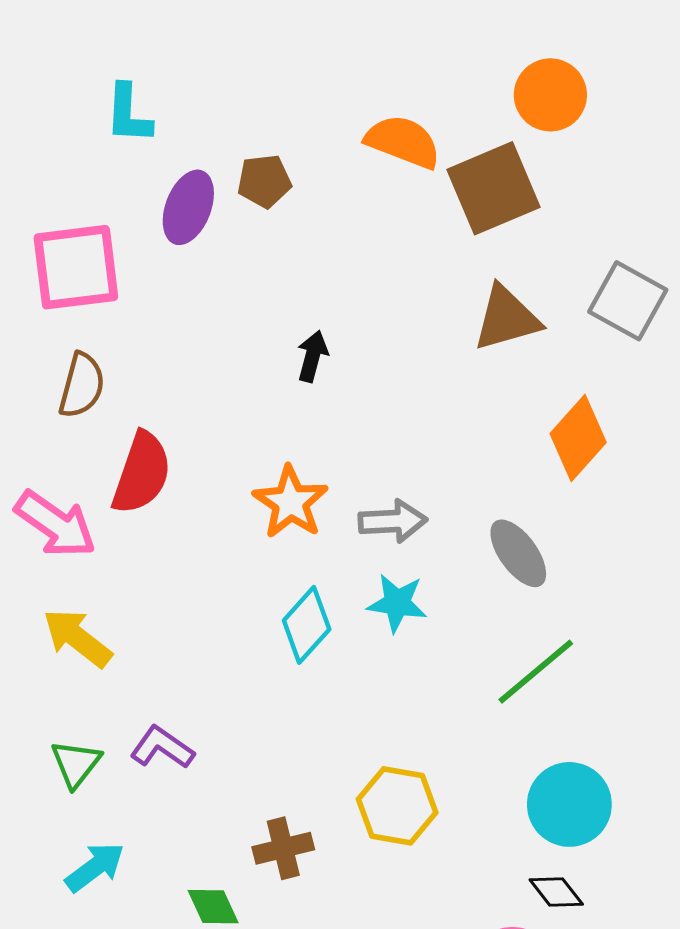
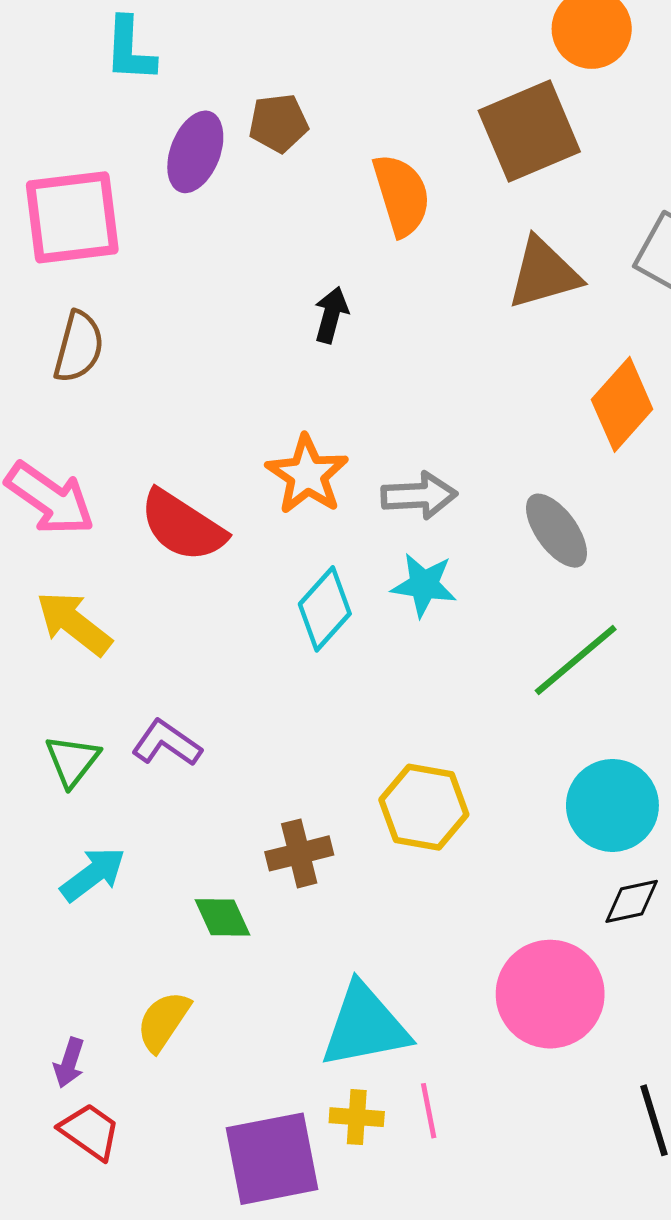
orange semicircle: (403, 142) -> (401, 195), moved, turned 52
red semicircle: (142, 473) -> (183, 526), moved, turned 104
black diamond: (556, 892) -> (632, 901), moved, turned -64

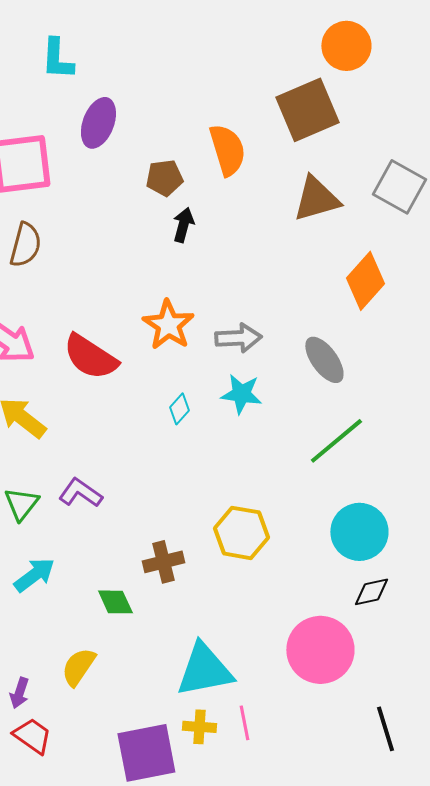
brown pentagon: (278, 123) -> (164, 178), moved
cyan diamond: (325, 609) -> (179, 409), size x0.6

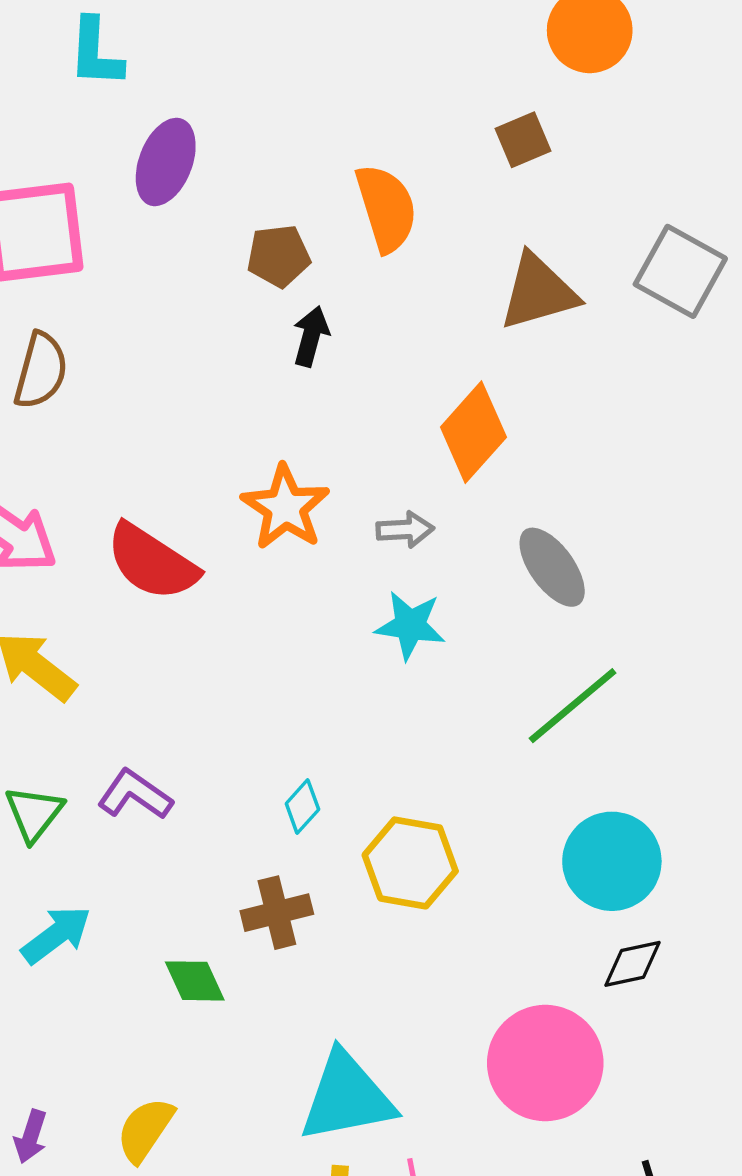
brown square: (307, 110) -> (523, 140), size x0.5
orange diamond: (365, 281) -> (473, 432), moved
gray arrow: (238, 338) -> (405, 530), size x0.7
cyan diamond: (179, 409) -> (302, 807), moved
yellow semicircle: (78, 667) -> (145, 1130), moved

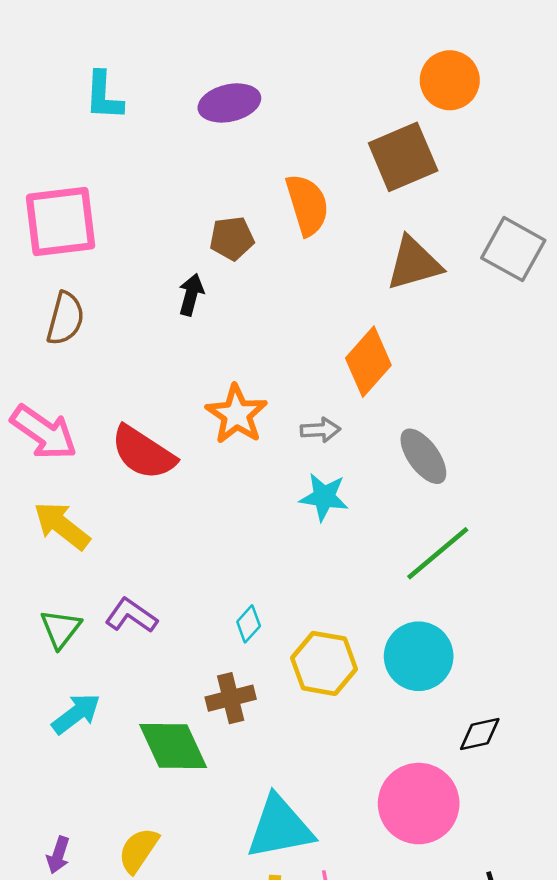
brown square: (523, 140) -> (403, 157), size x1.8
purple ellipse: (166, 162) -> (229, 103), moved, turned 56
black arrow: (311, 336) -> (191, 295), moved
cyan circle: (612, 861) -> (419, 656), moved
green diamond: (195, 981) -> (173, 746), size x1.6

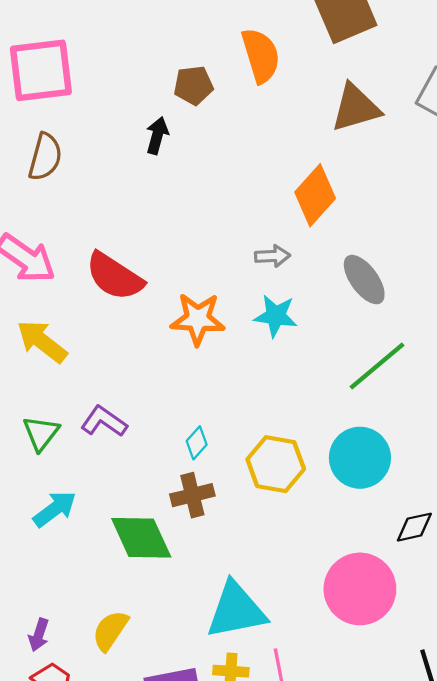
orange star: (237, 414) -> (198, 319), moved, turned -30
cyan diamond: (249, 624) -> (197, 443), moved

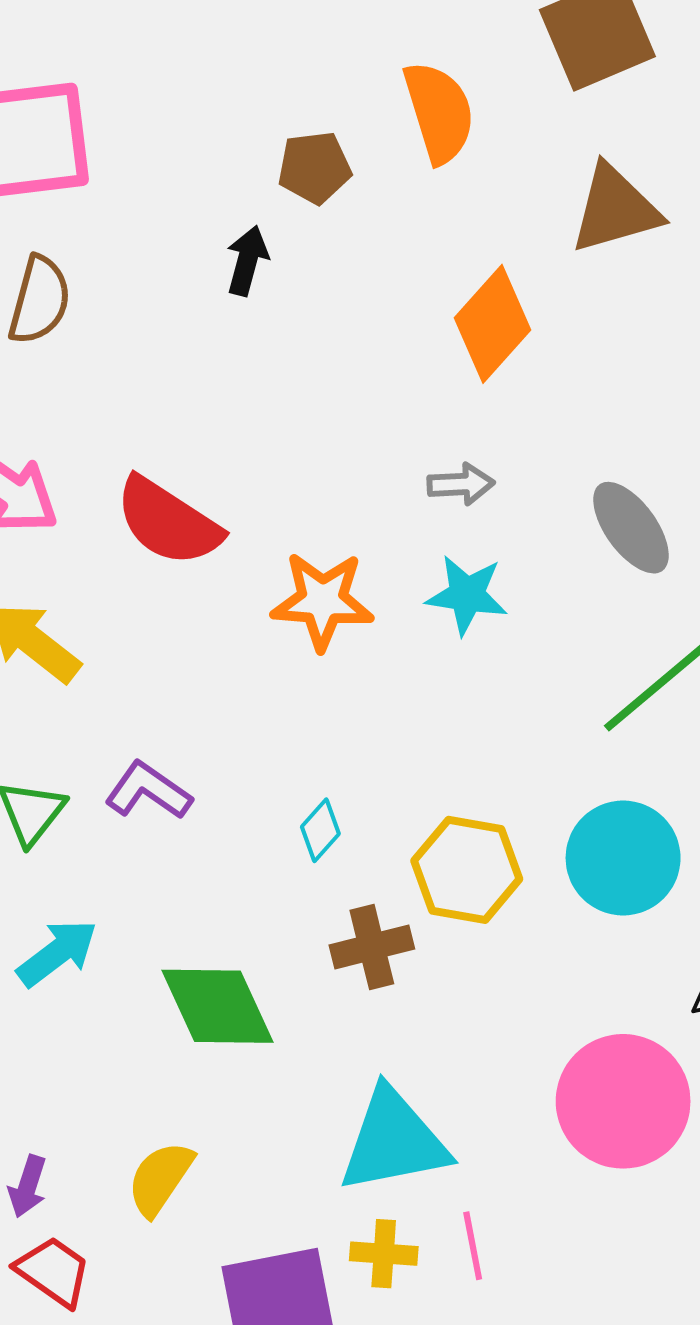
orange diamond: (315, 195) -> (493, 324), moved
brown cross: (192, 495) -> (372, 947), moved

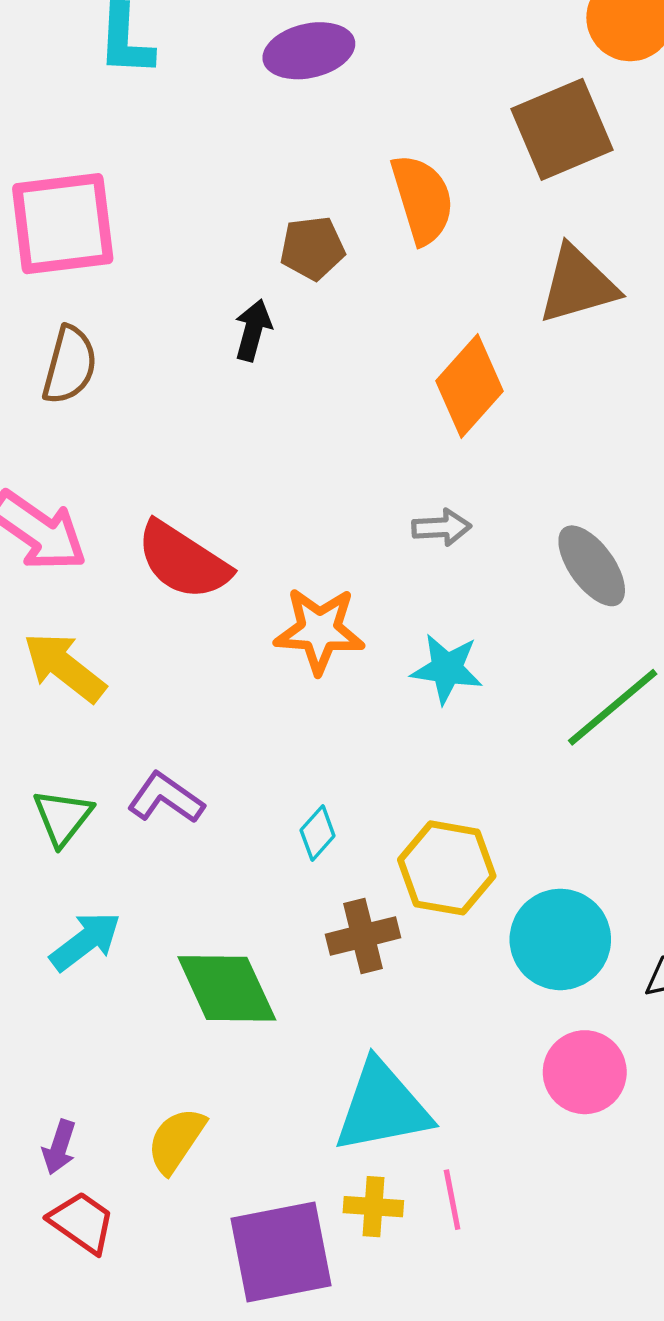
cyan star: (467, 595) -> (447, 669), moved
cyan circle: (623, 858) -> (560, 939), moved
pink circle: (623, 1101) -> (585, 1072), size x0.7

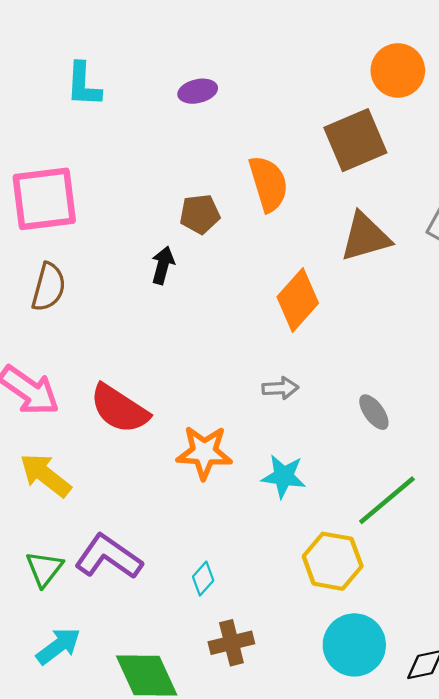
purple ellipse: (309, 51) -> (198, 91), size x0.7
gray ellipse: (592, 566) -> (374, 412), size x0.7
purple L-shape: (166, 798) -> (108, 557), size x1.4
yellow hexagon: (447, 868) -> (333, 561), moved

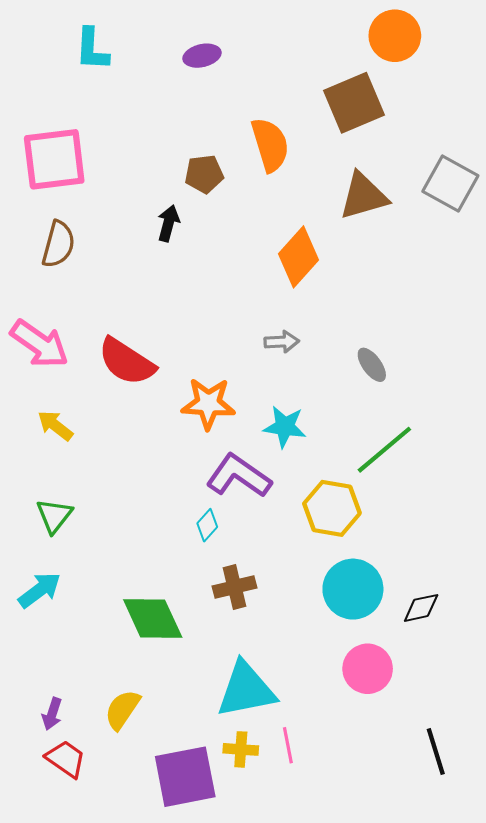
yellow arrow: (45, 475) -> (55, 426), size x0.7
purple L-shape: (108, 557) -> (239, 476), moved
cyan arrow: (58, 646) -> (40, 590), moved

